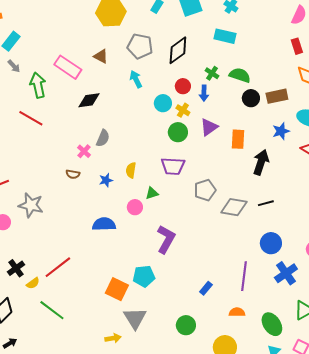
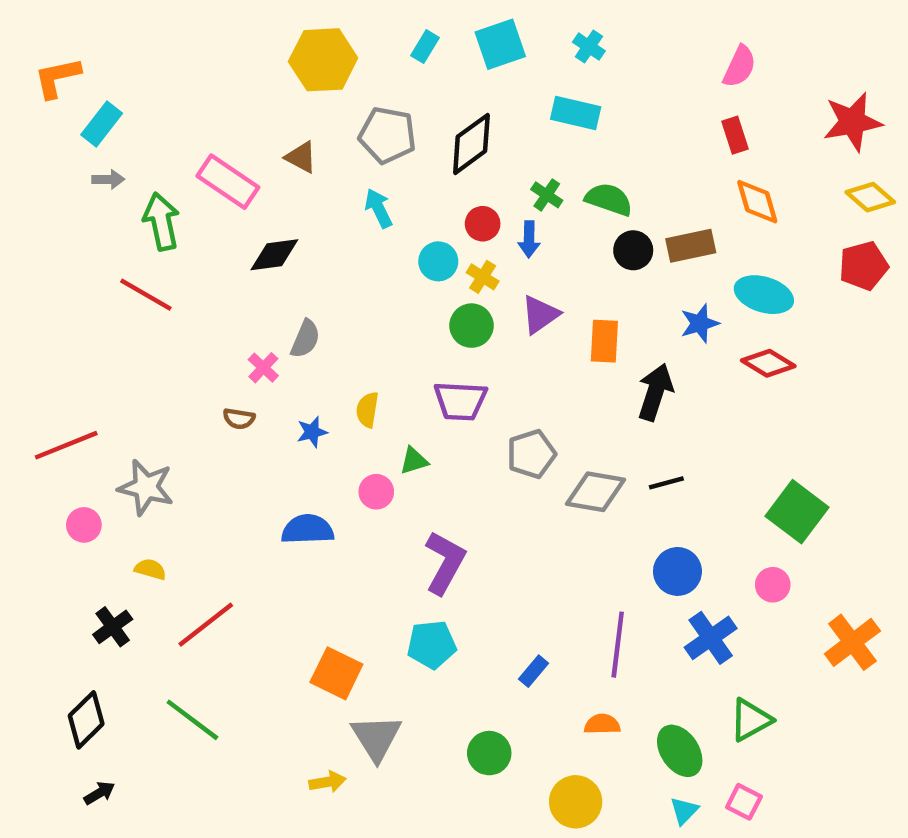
gray arrow: (14, 66) -> (108, 179), turned -48
cyan pentagon: (144, 276) -> (432, 645), moved
yellow semicircle: (33, 283) -> (150, 569), moved, turned -128

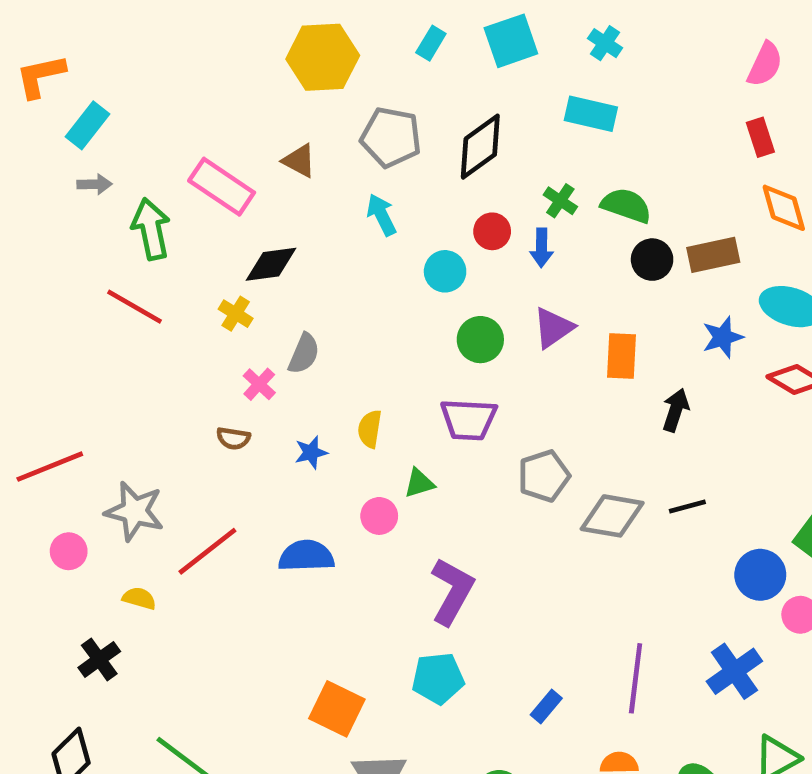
yellow cross: (483, 277) -> (236, 314), moved
black arrow: (655, 392) -> (676, 410), size x0.7
blue circle: (677, 571) -> (760, 575), moved
red line: (206, 625) -> (207, 551), moved

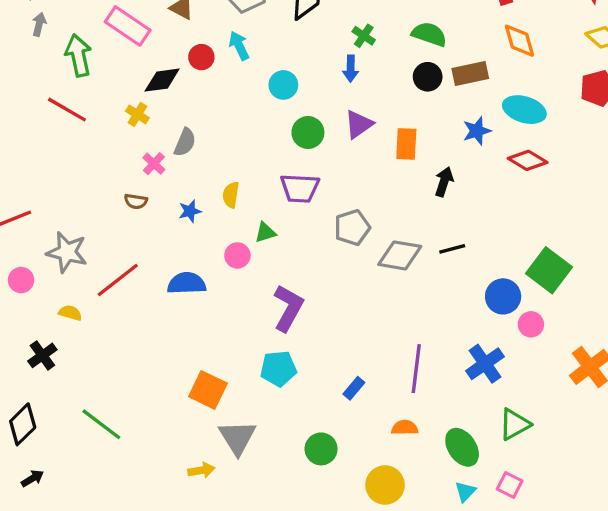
gray arrow: (95, 184) -> (39, 24), turned -75
green semicircle: (626, 205) -> (429, 34), moved
red circle: (492, 231) -> (201, 57), moved

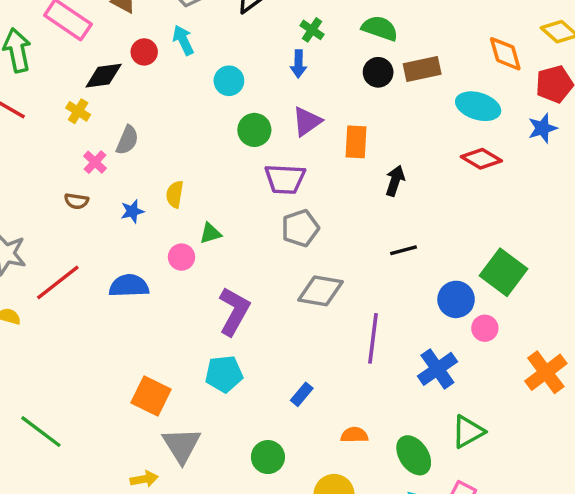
orange diamond: (519, 41) -> (505, 54), moved
blue star: (477, 131) -> (542, 128), moved
purple trapezoid: (300, 188) -> (285, 179), moved
gray diamond: (400, 255) -> (320, 291), moved
purple line: (416, 369) -> (373, 338), moved

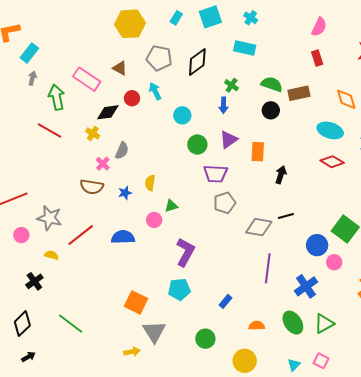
brown rectangle: (422, 69) -> (299, 93), moved
brown semicircle: (76, 201) -> (92, 187), size x1.6
gray diamond: (320, 291) -> (259, 227), moved
green ellipse: (414, 455) -> (293, 323), moved

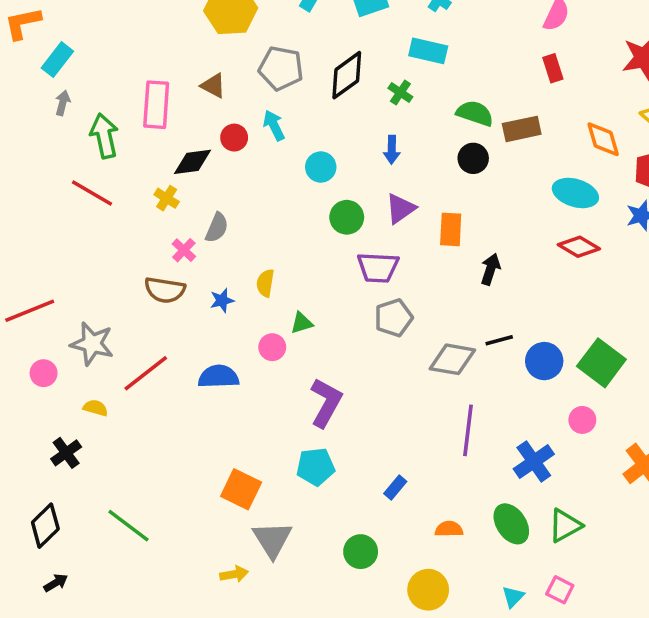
pink rectangle: (87, 79) -> (156, 105), turned 60
green cross: (232, 85) -> (400, 93), moved
blue circle: (317, 245) -> (544, 361), moved

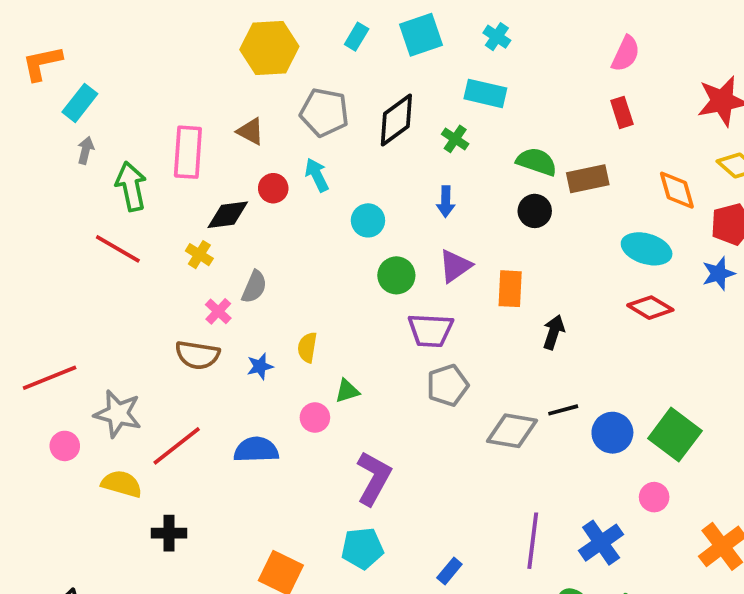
yellow semicircle: (96, 408) -> (122, 484), size x1.5
purple line: (468, 430) -> (533, 541), moved
black cross: (66, 453) -> (169, 533), moved, turned 36

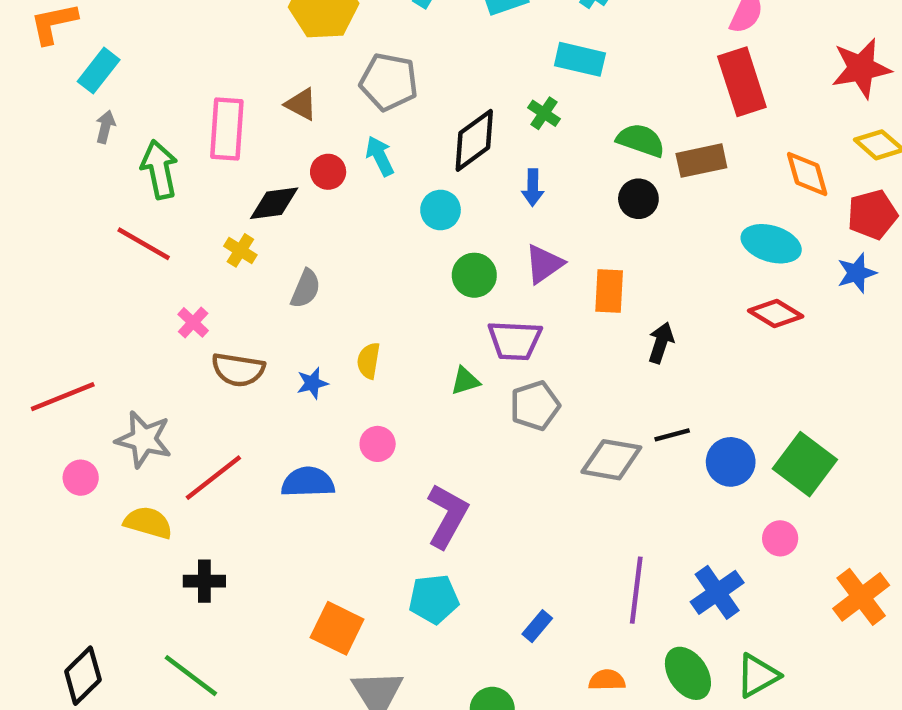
red rectangle: (622, 112) -> (742, 82), size x1.8
black diamond: (396, 120) -> (474, 140), moved
pink cross: (218, 311) -> (193, 322), moved
green triangle: (347, 391) -> (465, 381), moved

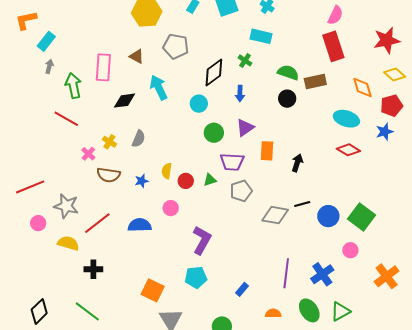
cyan arrow: (380, 156) -> (159, 88), moved, size x1.4
red circle: (328, 172) -> (186, 181), moved
yellow cross: (240, 250) -> (109, 142), moved
orange rectangle: (609, 291) -> (267, 151), moved

